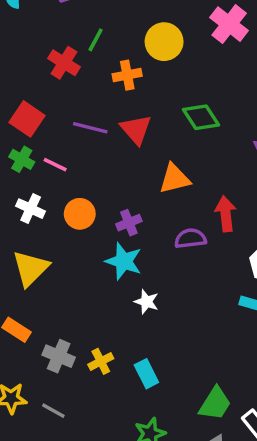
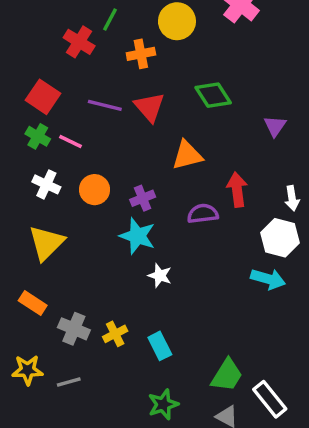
gray line: (53, 411) -> (69, 382), turned -45

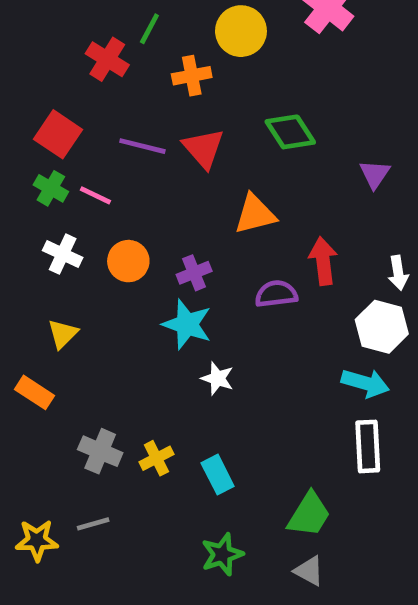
yellow triangle: (46, 243) -> (63, 334), size x0.6
orange rectangle: (33, 303) -> (34, 392), moved
yellow star: (27, 370) -> (37, 540), moved
white rectangle: (270, 399) -> (368, 446), moved, turned 36

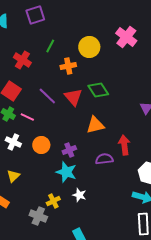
red cross: (107, 59) -> (22, 60), moved
green diamond: (290, 132) -> (98, 90), moved
purple line: (142, 146) -> (47, 96), turned 30
gray cross: (100, 451) -> (38, 216), moved
yellow cross: (157, 458) -> (53, 201), moved

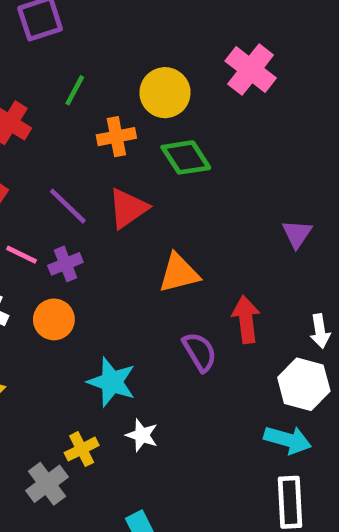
green diamond: (98, 90) -> (186, 157), moved
red triangle: (73, 97) -> (128, 208), turned 36
purple cross: (69, 150) -> (65, 264), moved
purple semicircle: (104, 159) -> (200, 352), turned 66
gray cross: (38, 216) -> (47, 484), turned 30

